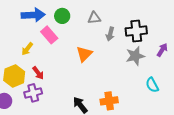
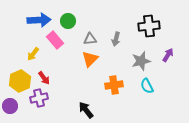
gray triangle: (94, 18) -> (90, 39), moved
black cross: (136, 31) -> (149, 26), moved
cyan semicircle: (152, 85) -> (147, 86), moved
orange cross: (109, 101) -> (114, 85), moved

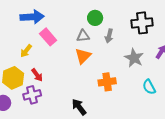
green circle: (68, 21) -> (95, 18), moved
gray star: (141, 61) -> (134, 58), turned -30
cyan semicircle: (147, 86) -> (149, 87), moved

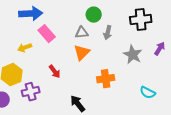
yellow arrow: (26, 51) -> (25, 48), turned 32
red arrow: (37, 75) -> (55, 72), moved
cyan semicircle: (149, 87) -> (148, 93), moved, turned -35

